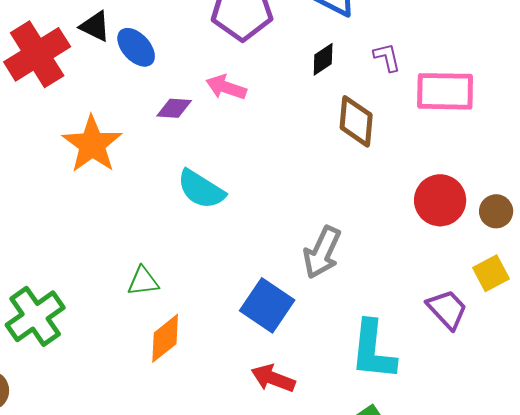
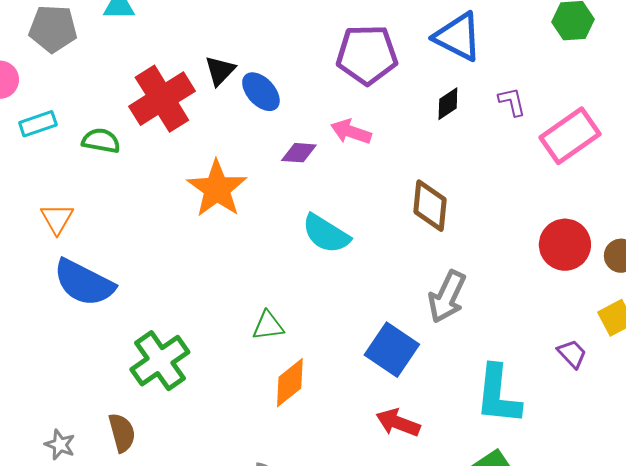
black triangle: (95, 26) -> (220, 71), turned 48
pink rectangle: (445, 91) -> (570, 136), turned -36
brown diamond: (356, 121) -> (430, 206), moved
purple trapezoid: (447, 309) -> (572, 354), size x0.7

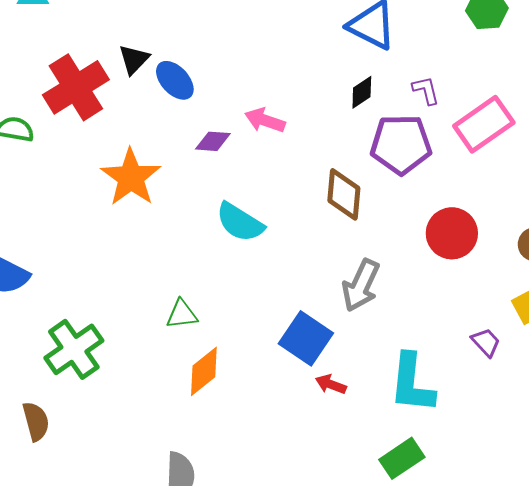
purple pentagon: (367, 55) -> (401, 144), moved
red circle: (565, 245) -> (452, 233), moved
red arrow: (398, 423) -> (331, 384), moved, size x0.7

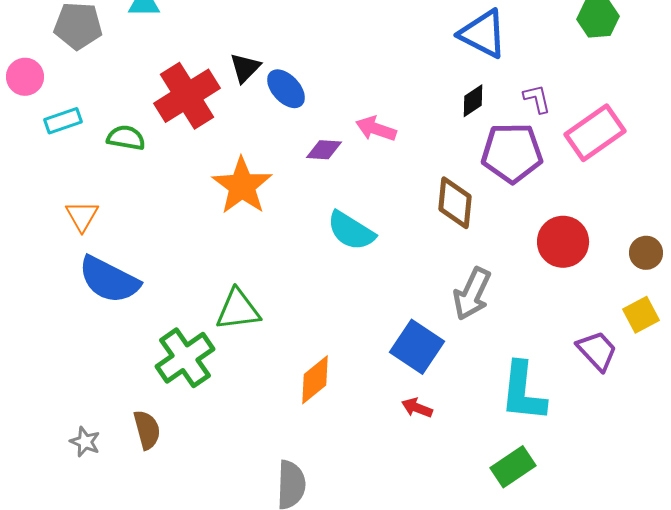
green triangle: (182, 314) -> (238, 310), moved, size x1.4
purple trapezoid: (486, 342) -> (597, 351), size x1.4
red arrow: (331, 384) -> (417, 408), moved

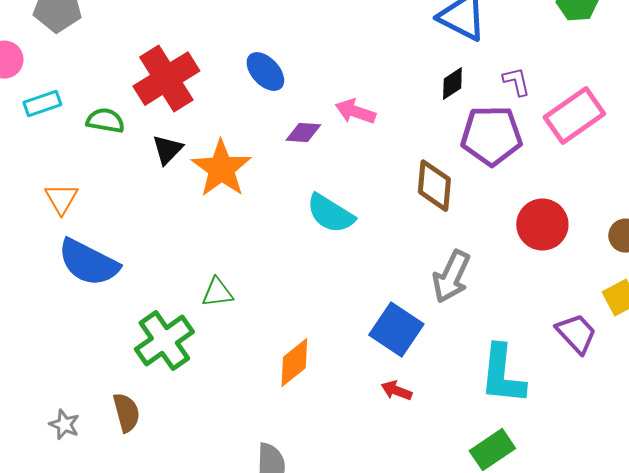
black triangle: (245, 68) -> (167, 150), moved
green triangle: (238, 310) -> (217, 293), size x0.7

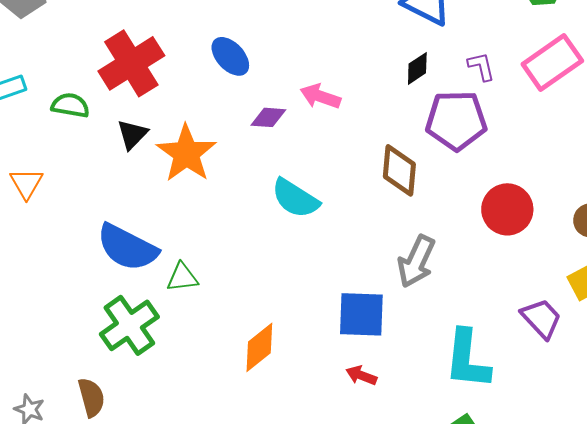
pink rectangle: (574, 116) -> (552, 62), moved
blue semicircle: (88, 263) -> (127, 247), moved
blue square: (396, 330) -> (361, 314), turned -32

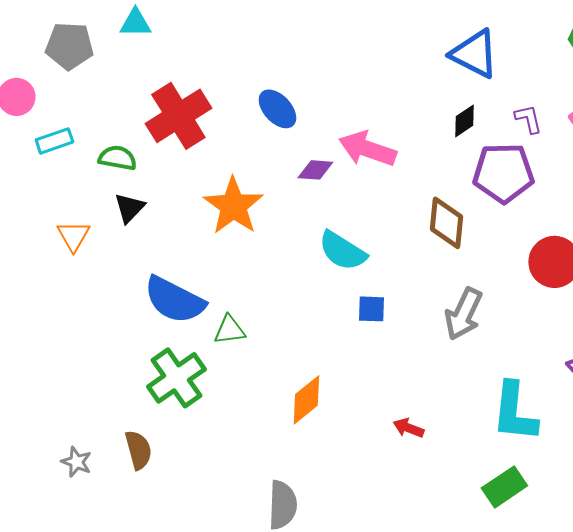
pink arrow: (320, 96) -> (367, 149), size x1.4
black triangle: (132, 134) -> (129, 208), moved
blue square: (361, 314) -> (371, 309), moved, size x0.6

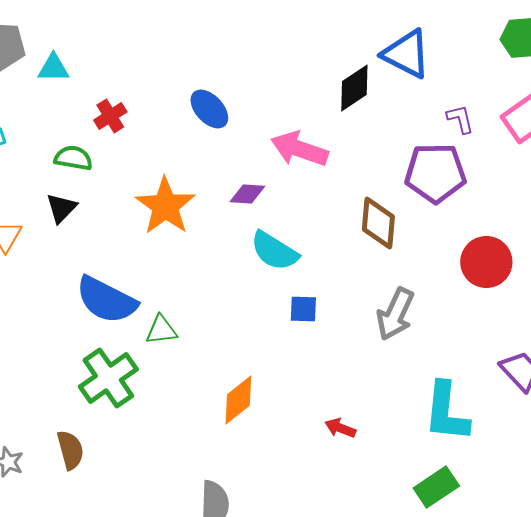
cyan triangle: (135, 23) -> (53, 68), moved
red cross: (178, 116) -> (110, 116), size x0.5
black diamond: (464, 121) -> (354, 88), moved, size x1.4
green semicircle: (117, 158) -> (73, 158), moved
purple diamond: (315, 170) -> (247, 194), moved

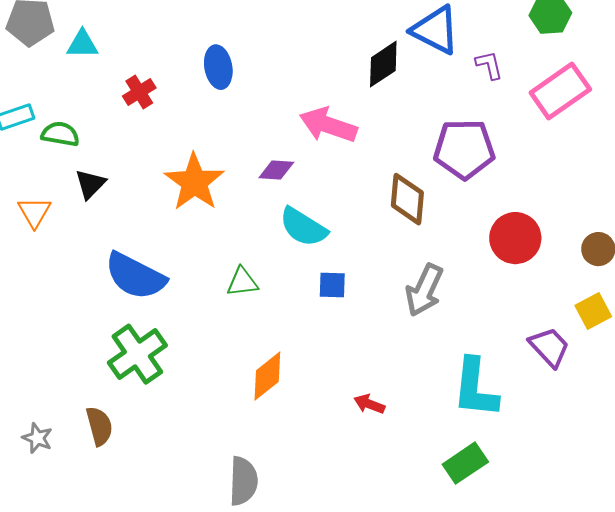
blue ellipse: (209, 109) -> (218, 67), moved, turned 33
purple L-shape: (460, 119) -> (489, 65), moved
green semicircle: (73, 158) -> (60, 134), moved
green triangle: (161, 330) -> (242, 282), moved

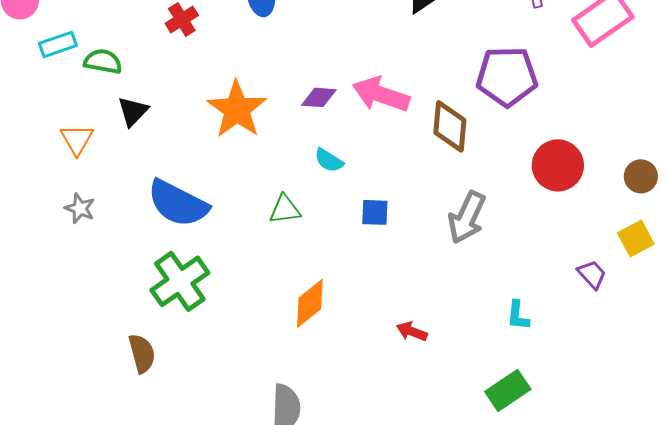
pink arrow: (328, 125) -> (381, 94), moved
cyan semicircle: (303, 227) -> (329, 160), moved, size x0.6
purple trapezoid: (549, 347) -> (592, 274), size x0.7
cyan L-shape: (475, 388) -> (518, 315), size x0.5
gray star: (37, 438) -> (80, 208), moved

